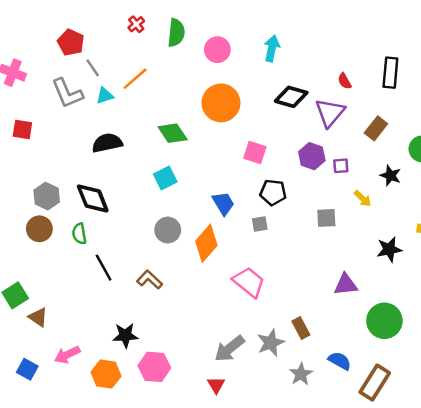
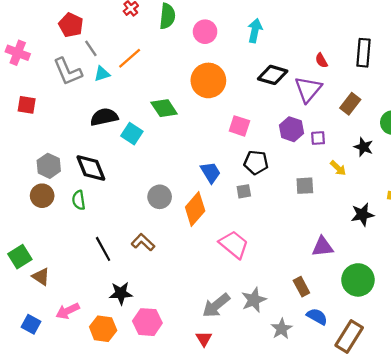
cyan square: (165, 178) -> (132, 134), moved, turned -30
black line: (104, 268) -> (103, 249), moved
brown rectangle: (301, 328) -> (301, 287), moved

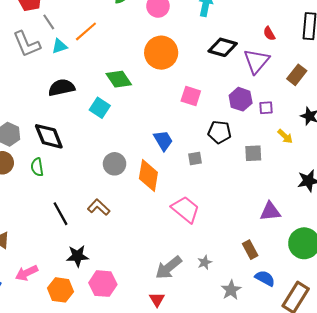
cyan square: (132, 134) -> (100, 108), moved
black pentagon: (256, 162) -> (219, 132), moved
orange diamond: (195, 209) -> (148, 175), turned -32
gray star: (254, 300) -> (205, 262), size x0.6

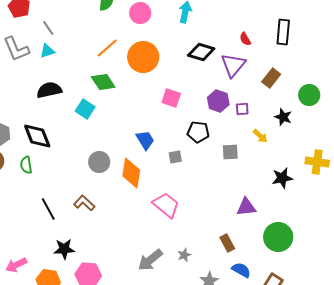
gray line: (49, 22) -> (48, 28), moved
orange line: (86, 31) -> (107, 48), moved

